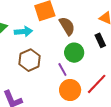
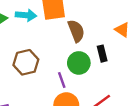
cyan arrow: (23, 31) -> (26, 15), moved
black rectangle: (100, 40) -> (102, 54), moved

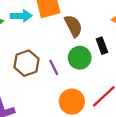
purple line: (62, 80) -> (54, 67), moved

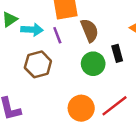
cyan arrow: (21, 16) -> (32, 30), moved
purple line: (54, 67) -> (57, 35), moved

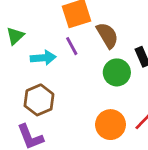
cyan arrow: (32, 30) -> (43, 58), moved
brown hexagon: (38, 64) -> (39, 100), moved

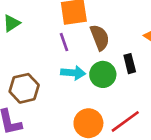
cyan arrow: (43, 58) -> (73, 73), moved

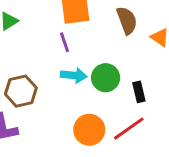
brown semicircle: (100, 37) -> (127, 20), moved
black rectangle: (130, 64) -> (139, 92), moved

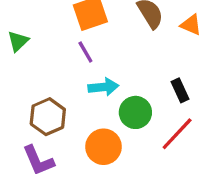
green circle: (106, 78) -> (135, 112), moved
orange circle: (89, 130) -> (103, 147), moved

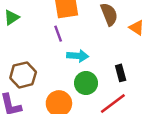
cyan arrow: (103, 87) -> (78, 56), moved

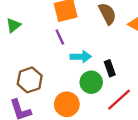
black rectangle: (121, 73) -> (110, 68), moved

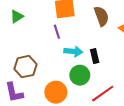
black rectangle: (110, 68) -> (95, 56), moved

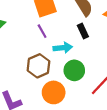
black rectangle: (95, 56) -> (83, 31), moved
brown hexagon: (25, 67) -> (38, 66), moved

